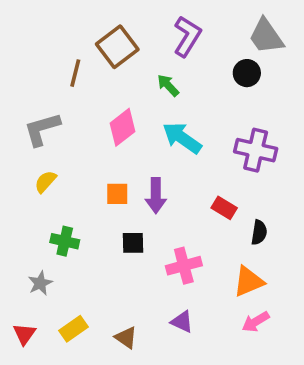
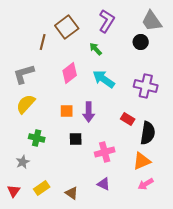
yellow semicircle: (45, 182) -> (26, 104), size x1.5
black semicircle: (259, 232) -> (148, 133), size x1.6

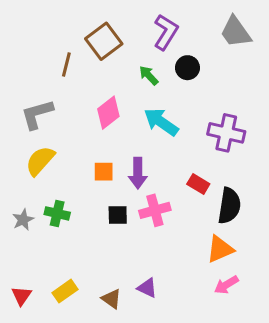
black circle: (141, 42) -> (187, 68), moved
pink cross: (105, 152) -> (155, 210), moved
gray star: (23, 162) -> (23, 220), moved
purple triangle: (104, 184) -> (147, 288), moved

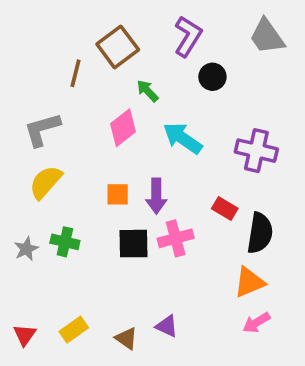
green arrow: (149, 75) -> (147, 91), moved
black square: (118, 215) -> (133, 244), size x1.4

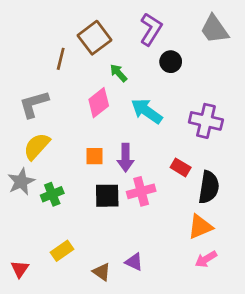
green cross: (65, 242) -> (52, 194), turned -35
gray star: (26, 249) -> (21, 182), moved, size x1.4
yellow rectangle: (74, 330) -> (62, 251), moved

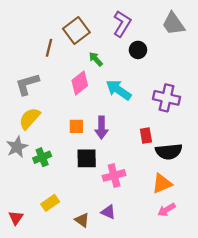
red rectangle: (181, 167) -> (146, 136), turned 49
black semicircle: (209, 187) -> (169, 152), turned 75
pink cross: (141, 191) -> (114, 175), moved

